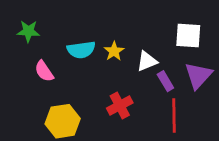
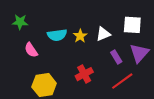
white triangle: (147, 61) -> (103, 34), moved
red line: (174, 115) -> (122, 81), turned 55

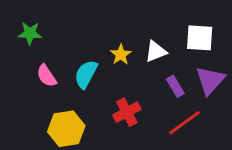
cyan semicircle: (57, 35) -> (86, 74), moved, turned 126

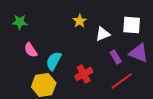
yellow star: (121, 55) -> (80, 21), moved
cyan semicircle: (86, 74) -> (54, 61), moved
purple triangle: (210, 80) -> (139, 53), turned -50

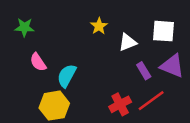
red cross: (84, 74) -> (120, 104), moved

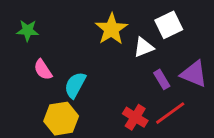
yellow star: (99, 26) -> (111, 29), size x1.6
white square: (164, 31) -> (169, 25), moved, turned -30
red cross: (120, 104) -> (135, 117), turned -30

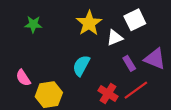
green star: (28, 31) -> (33, 24), moved
pink semicircle: (43, 70) -> (23, 78), moved
cyan semicircle: (75, 85) -> (81, 66), moved

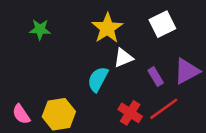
white triangle: (115, 38) -> (123, 58), moved
purple triangle: (155, 59) -> (187, 71), turned -50
pink semicircle: (23, 78) -> (21, 114), moved

